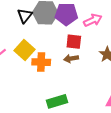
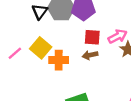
pink arrow: (93, 20) -> (118, 36), moved

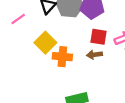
pink line: (15, 53) -> (18, 19), moved

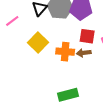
orange cross: (62, 57) -> (65, 52), moved

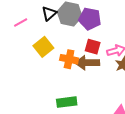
brown arrow: (84, 53) -> (87, 63), size x1.6

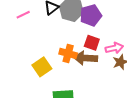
purple pentagon: (90, 19) -> (91, 15), turned -30
yellow square: (43, 47) -> (42, 67), moved

